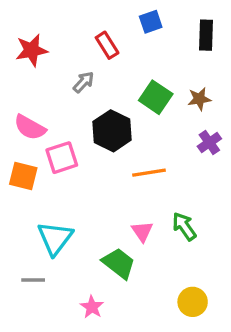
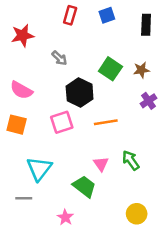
red rectangle: (107, 45) -> (70, 15), moved, turned 48
gray arrow: (84, 82) -> (59, 58), turned 91
pink square: (62, 158) -> (62, 122), moved

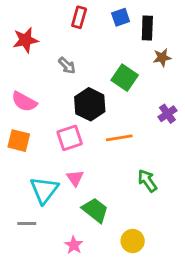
black rectangle: (146, 25) -> (147, 28), moved
brown star: (141, 70) -> (162, 57), moved
pink triangle: (101, 164) -> (75, 178), moved
yellow circle: (137, 214) -> (133, 241), moved

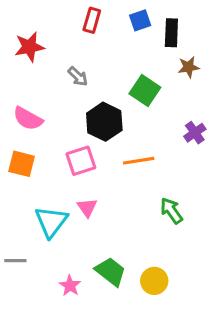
green trapezoid: (95, 210) -> (111, 272), moved
gray line: (27, 224) -> (15, 261), moved
pink star: (74, 245) -> (70, 286), moved

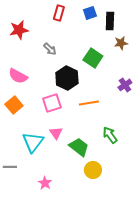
orange square: (22, 164) -> (14, 105), turned 36
green trapezoid: (111, 272) -> (79, 147), moved
yellow circle: (154, 281) -> (93, 170), moved

